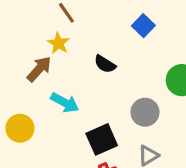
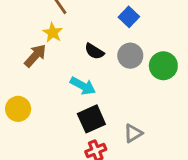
cyan arrow: (65, 103) -> (83, 86), moved
gray circle: (145, 112) -> (130, 56), moved

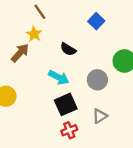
gray circle: (130, 56) -> (97, 80), moved

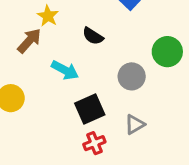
cyan arrow: (59, 77) -> (65, 70), moved

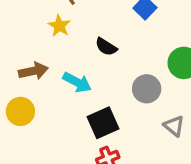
brown arrow: (29, 41) -> (33, 71), moved, turned 36
gray triangle: (135, 124) -> (174, 126), moved, turned -50

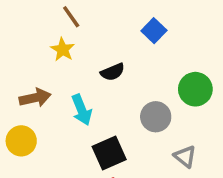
black semicircle: (106, 47) -> (113, 72), turned -55
cyan arrow: (77, 82) -> (82, 110), turned 40

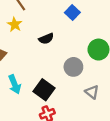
cyan arrow: (82, 110) -> (15, 84), moved
black square: (109, 153) -> (44, 90), turned -30

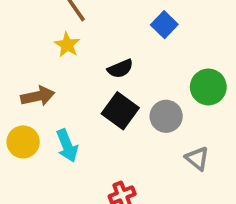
black square: (44, 90) -> (120, 111), moved

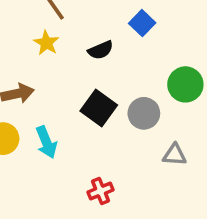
black semicircle: (120, 69) -> (101, 50), moved
gray triangle: (197, 158) -> (175, 155), turned -35

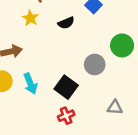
black square: (99, 108) -> (66, 87), moved
gray triangle: (175, 155) -> (115, 107), moved

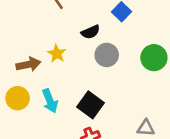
yellow star: (30, 18) -> (57, 54), moved
gray circle: (95, 65) -> (107, 55), moved

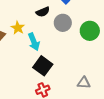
gray circle: (107, 55) -> (63, 23), moved
cyan arrow: (50, 101) -> (34, 42), moved

